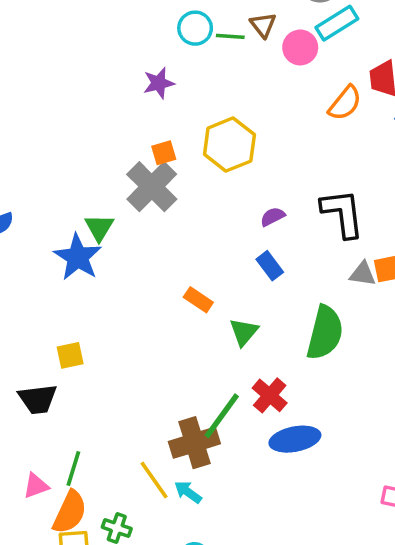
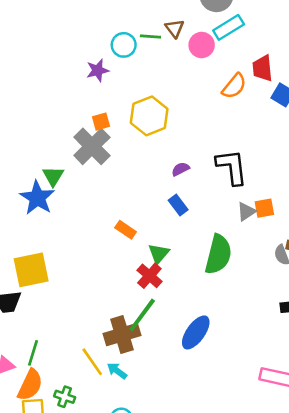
cyan circle: (195, 28) -> (124, 45), moved
gray triangle: (363, 274) -> (246, 212), turned -42
yellow square: (70, 355) -> (31, 270), size x1.8
red cross: (270, 395) -> (149, 276), moved
blue ellipse: (295, 439) -> (196, 332), turned -44

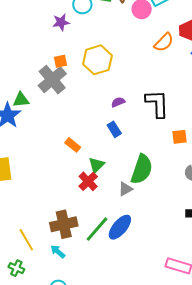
green triangle: (53, 176) -> (21, 100), turned 48
gray triangle: (246, 212) -> (125, 189), moved
green line: (142, 315) -> (97, 229), moved
yellow line: (92, 362) -> (26, 240), moved

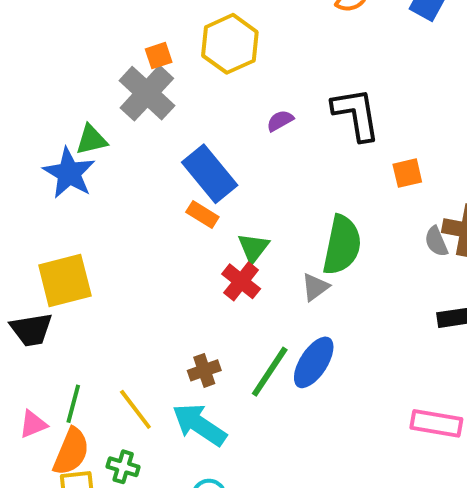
blue rectangle: (114, 129) -> (210, 174), moved, size x1.8
brown cross: (64, 224) -> (204, 370), size x0.6
cyan arrow: (58, 252) -> (199, 425), size x1.8

